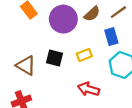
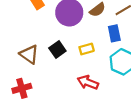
black square: (54, 58) -> (57, 49), turned 35

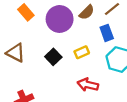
brown triangle: (29, 54) -> (16, 53), moved

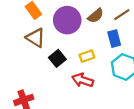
brown triangle: (16, 53) -> (36, 38), moved
red arrow: (88, 85) -> (83, 80), moved

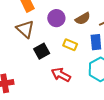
purple circle: (67, 20) -> (56, 18), size x0.7
yellow rectangle: (87, 56) -> (70, 45), moved, turned 32

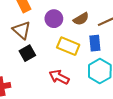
yellow rectangle: (70, 45) -> (68, 46), size x1.5
black square: (42, 51) -> (27, 53), moved

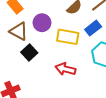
purple circle: (54, 19) -> (42, 23), moved
blue rectangle: (95, 43) -> (93, 28), turned 70

